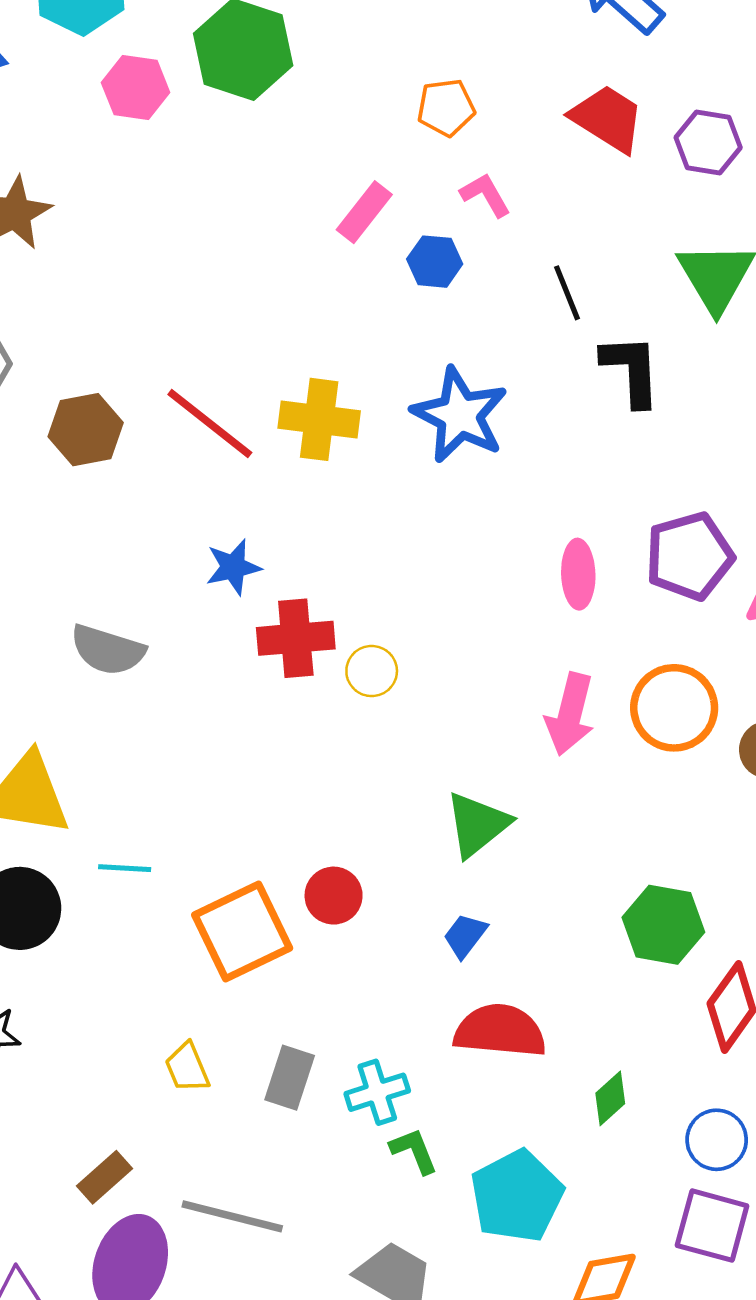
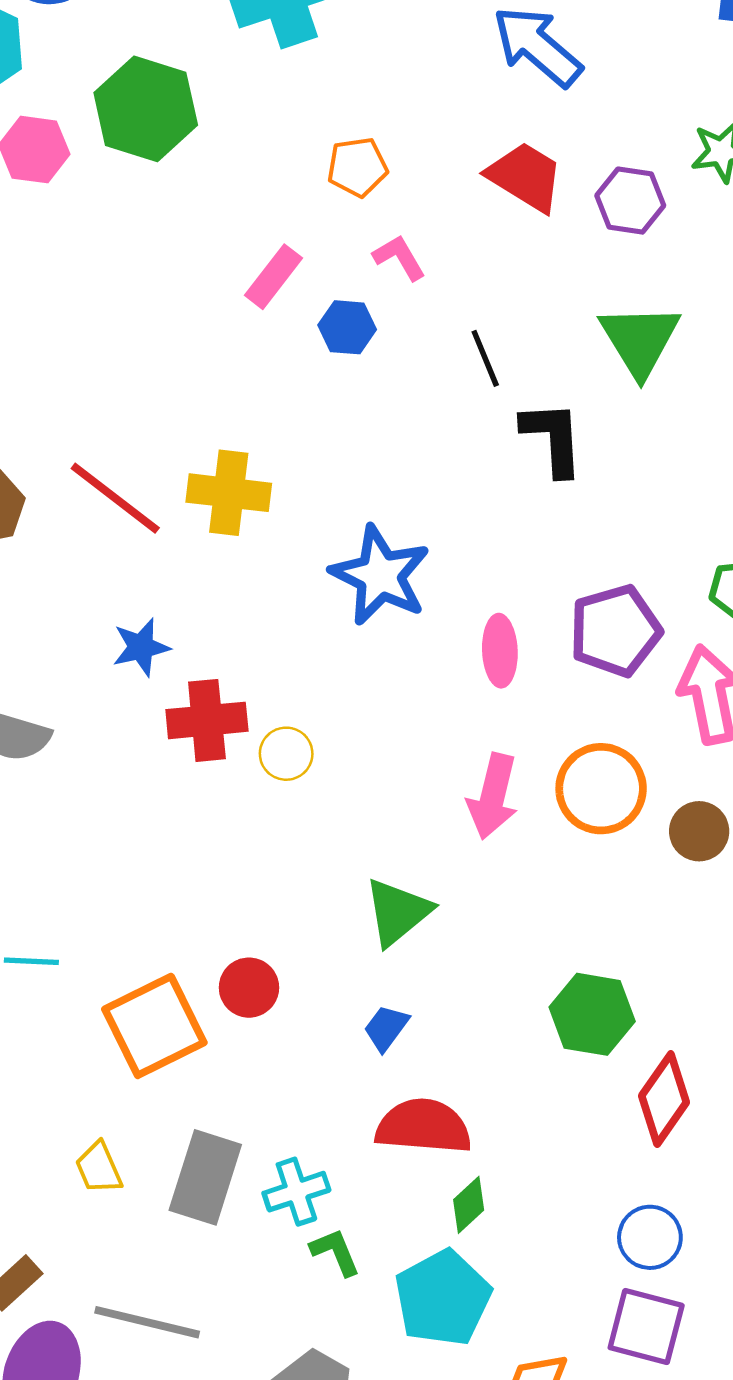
blue star: (460, 415) -> (380, 575), moved
gray rectangle: (290, 1078) -> (205, 1177), size x1.4
green diamond: (610, 1098) -> (469, 1205), moved

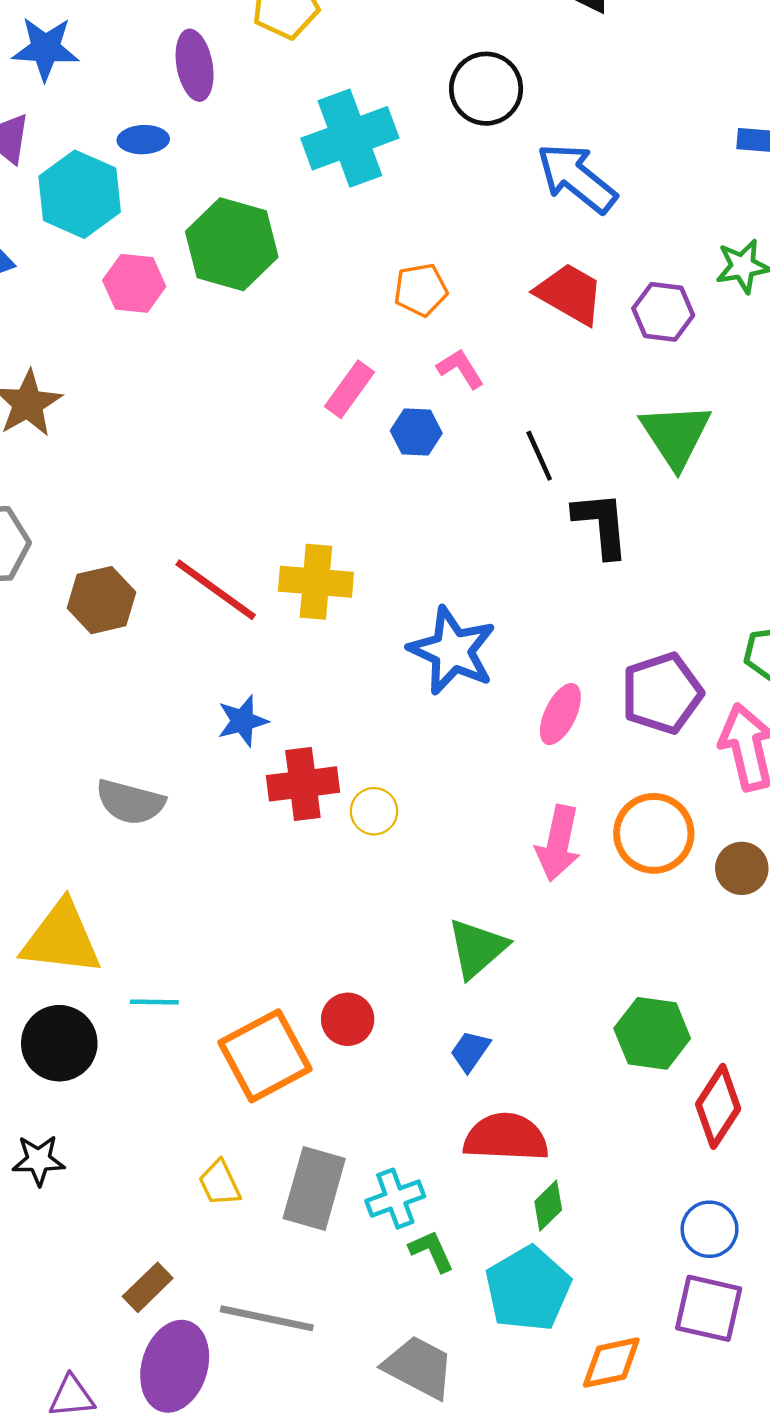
pink ellipse: (500, 651) -> (560, 714), turned 30

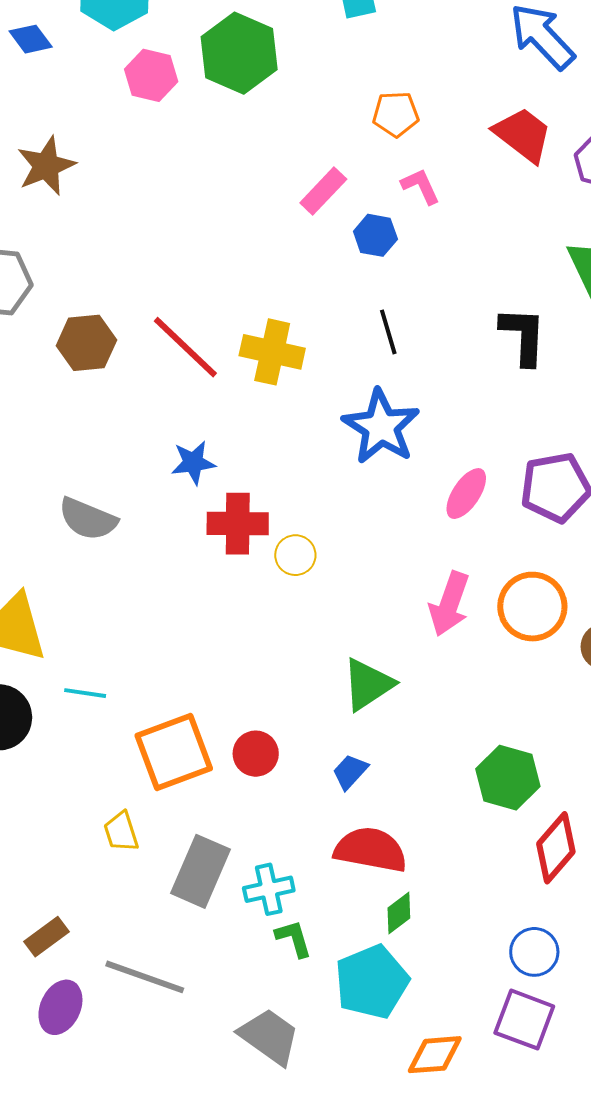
black line: (539, 456) -> (388, 332), moved
red circle: (348, 1019) -> (256, 754), moved
yellow trapezoid: (220, 1183) -> (121, 832), moved
purple ellipse: (175, 1366) -> (60, 1007), size x0.7

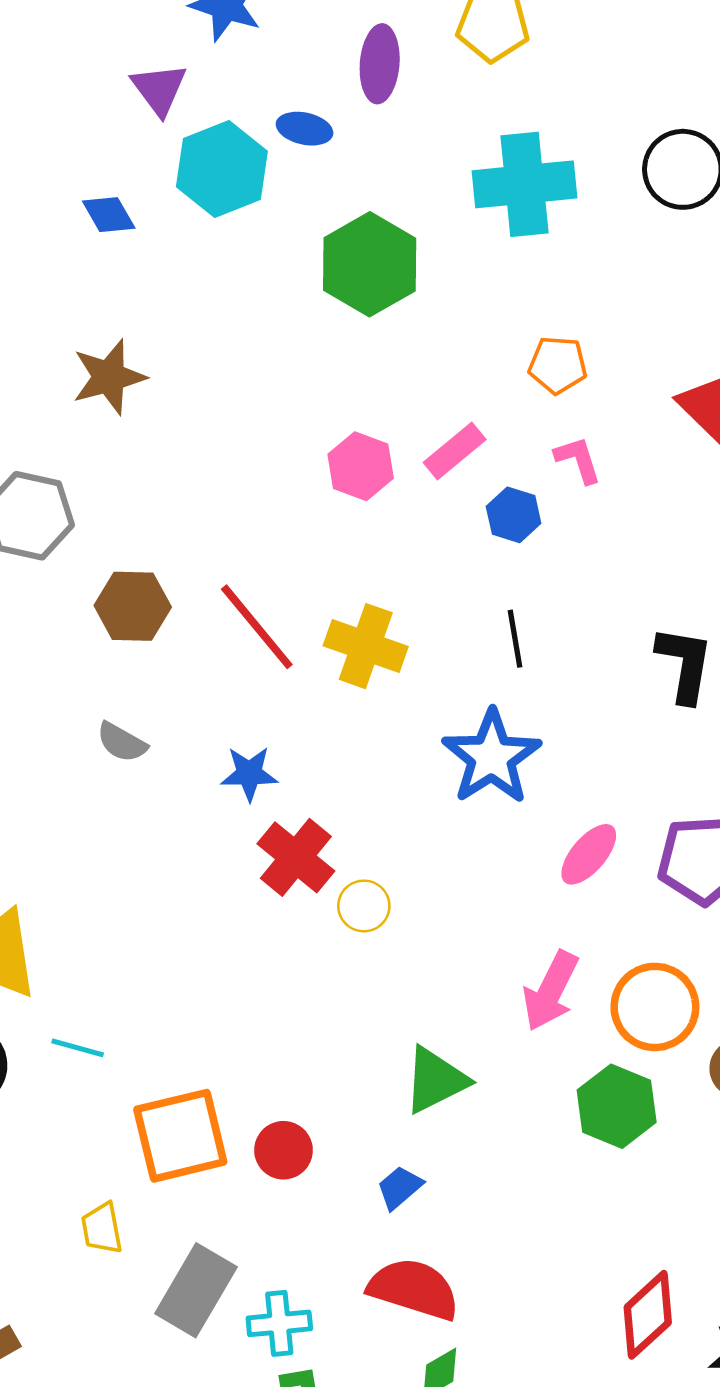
pink hexagon: (151, 75) -> (361, 466), moved
gray semicircle: (88, 519) -> (122, 742), moved, size x0.7
red cross: (238, 524) -> (296, 857), turned 32
green hexagon: (508, 778) -> (617, 1106), moved

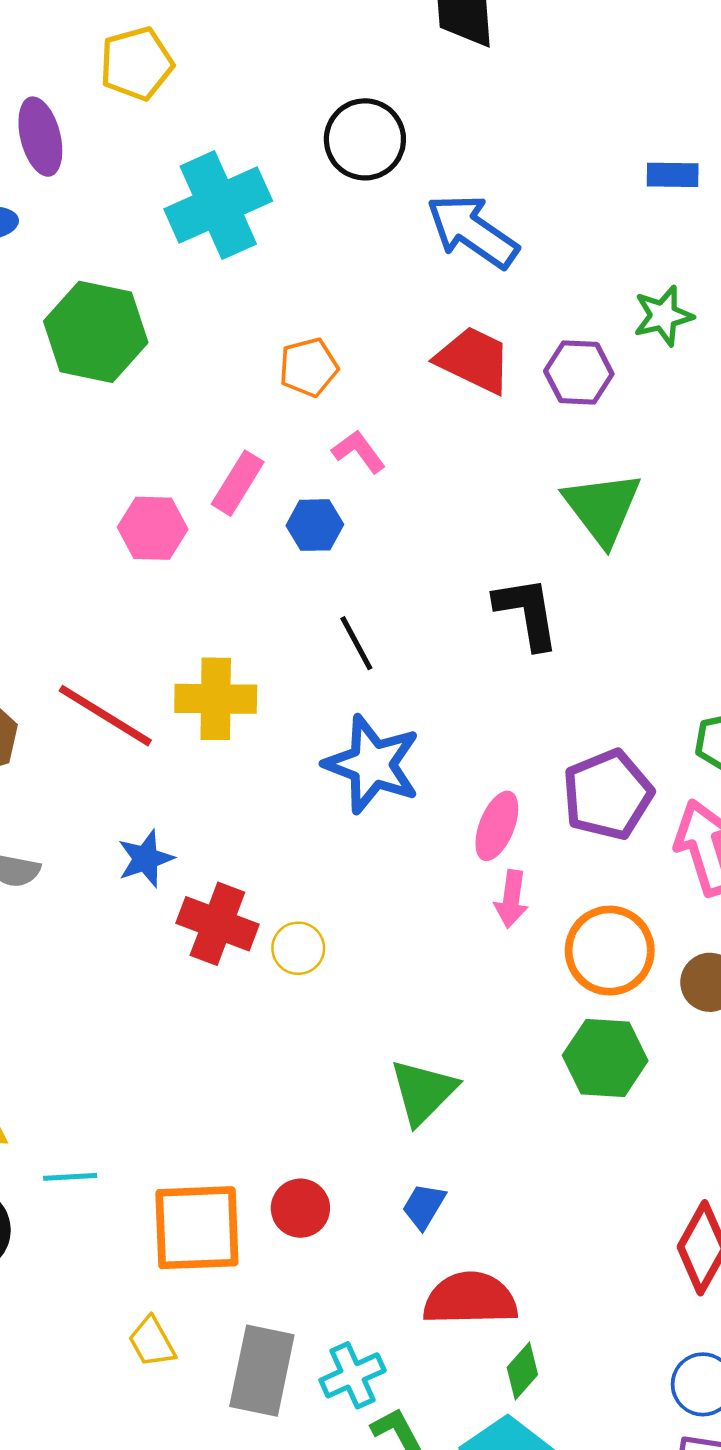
pink arrow: (551, 991) -> (511, 899), moved, size x0.7
orange square: (180, 1136) -> (197, 1228), turned 30

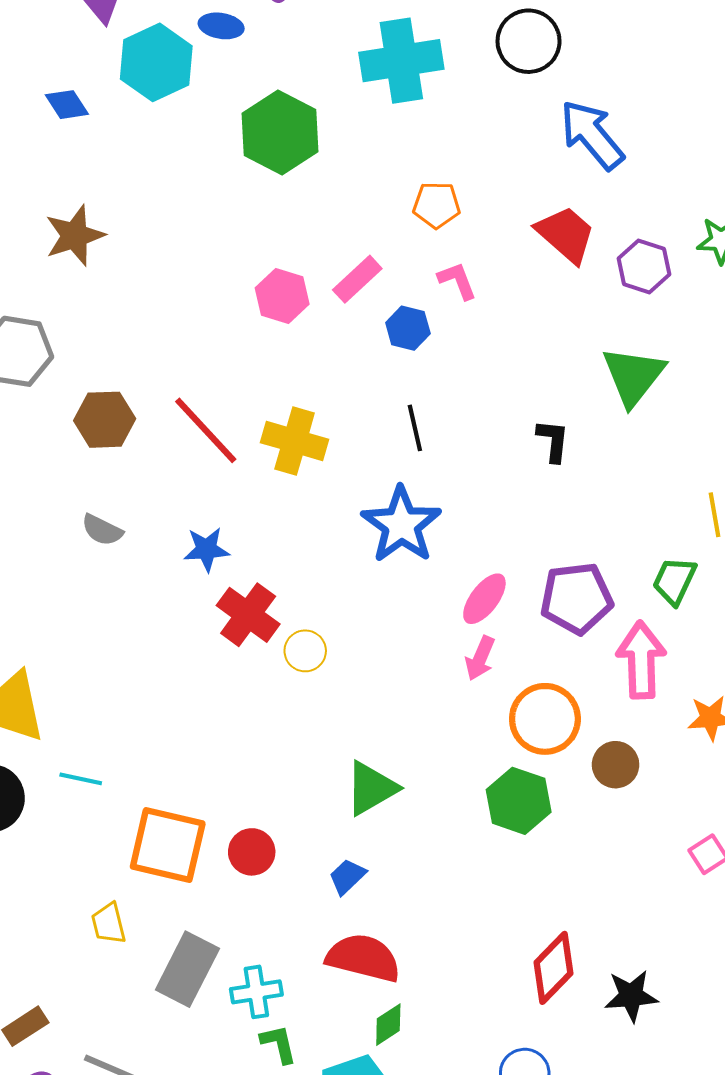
black L-shape: (527, 613) -> (553, 441), size x0.7

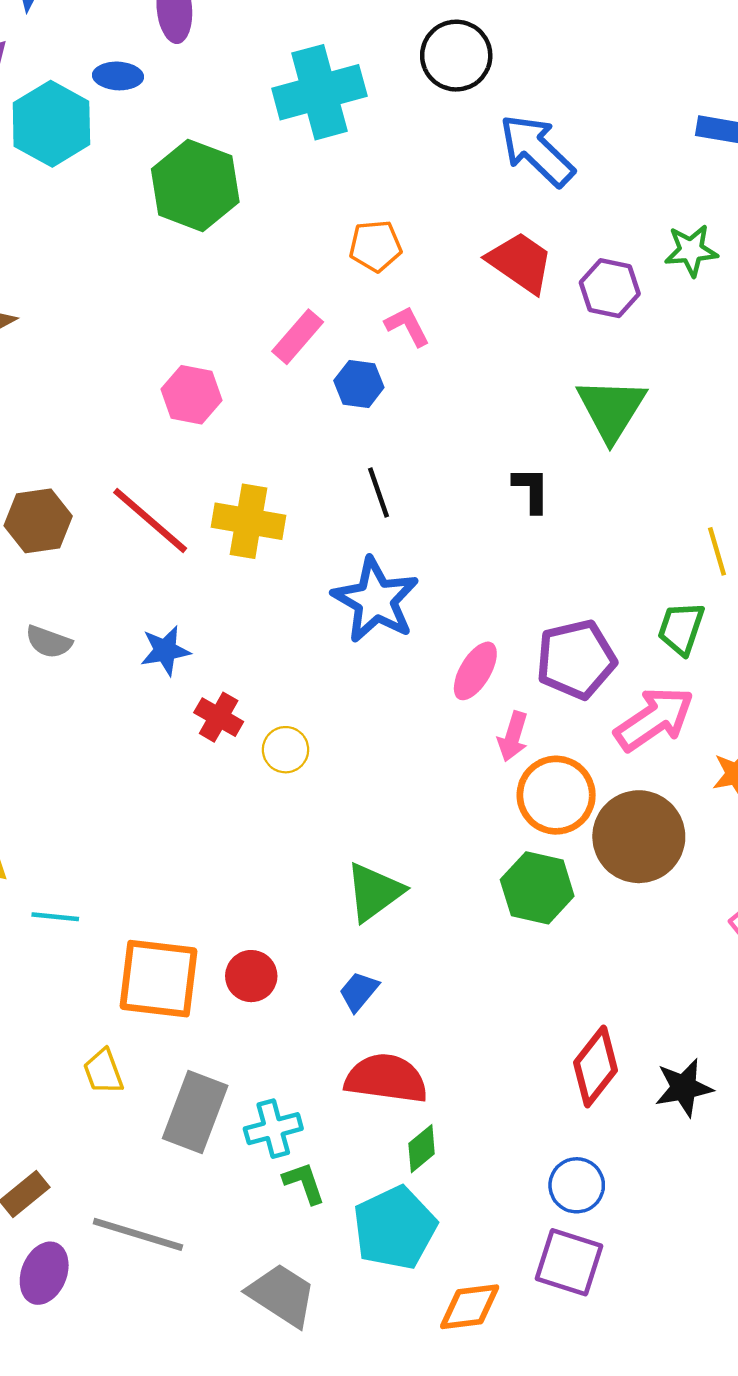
pink hexagon: (282, 296) -> (192, 395), moved
red cross: (248, 615) -> (219, 717), size x0.7
pink arrow: (480, 658) -> (513, 736), moved
pink arrow: (641, 660) -> (654, 719), turned 64
brown circle: (616, 765) -> (639, 837), size x1.8

